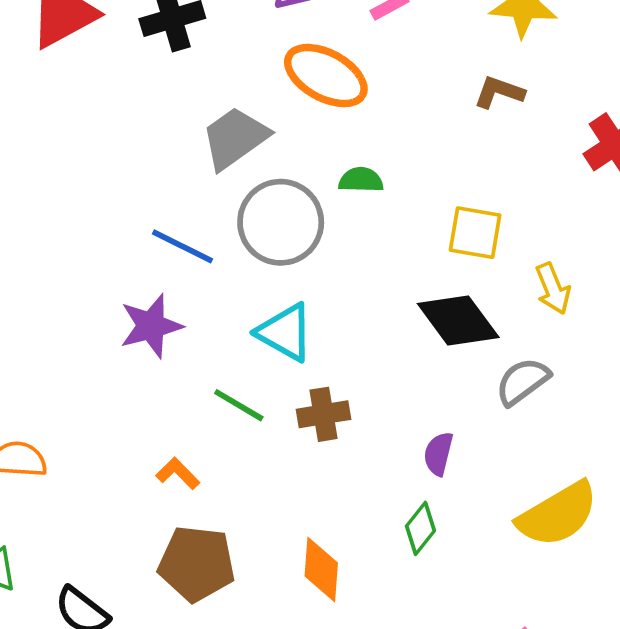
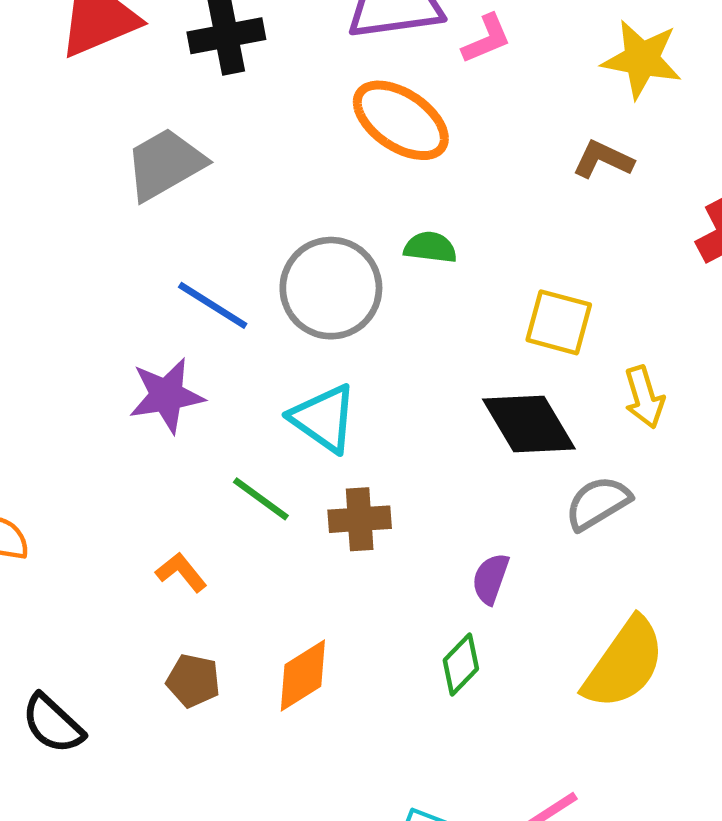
gray trapezoid: (235, 138) -> (165, 164), moved
yellow semicircle: (558, 514) -> (624, 664), turned -30
brown pentagon: (197, 564) -> (193, 681), size x0.6
orange diamond: (321, 569) -> (303, 675), moved, turned 48

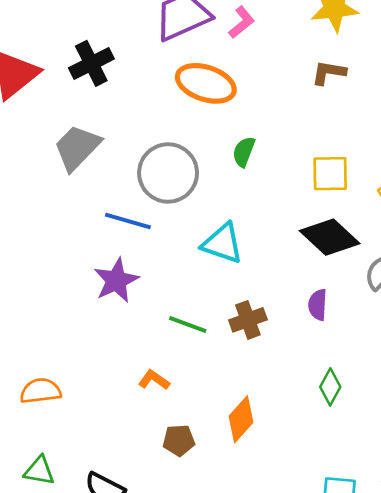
green semicircle: (430, 247) -> (244, 152), turned -60
gray circle: (331, 288) -> (168, 173), moved
cyan triangle: (324, 418) -> (222, 243), moved
purple semicircle: (491, 579) -> (318, 305), moved

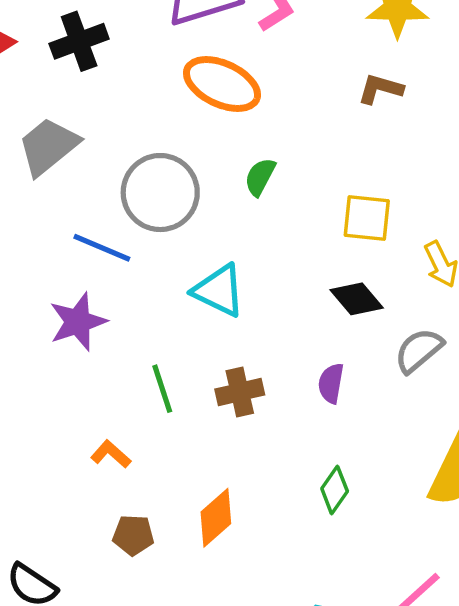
black diamond: (330, 237) -> (357, 299), size x0.7
green line: (188, 325) -> (162, 389), turned 45

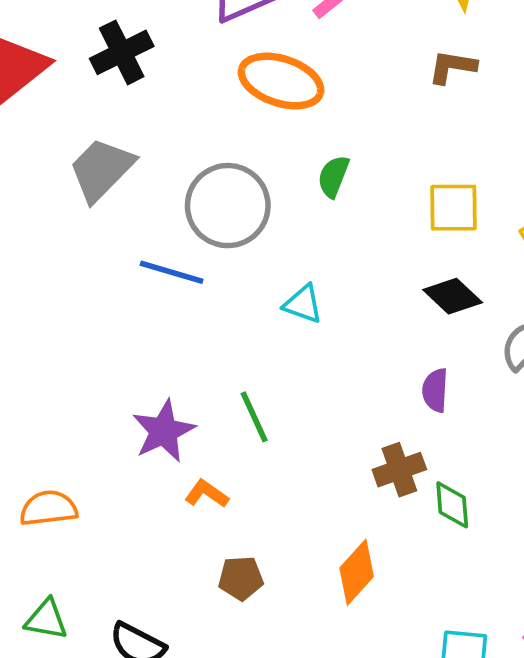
cyan triangle: (219, 291) -> (303, 304), size x0.7
purple star: (78, 322) -> (164, 431), moved
brown cross: (240, 392) -> (399, 470), moved
green diamond: (335, 490) -> (452, 505), turned -33
orange diamond: (216, 518) -> (357, 572), moved

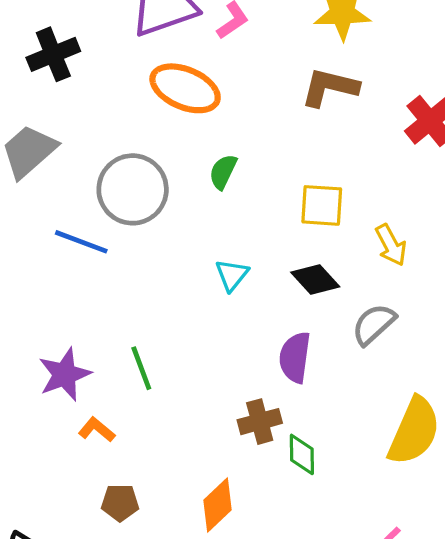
brown L-shape: (452, 67) -> (330, 87), size x1.4
cyan triangle: (303, 304) -> (232, 275), moved, turned 45
purple semicircle: (435, 390) -> (295, 357), size x1.4

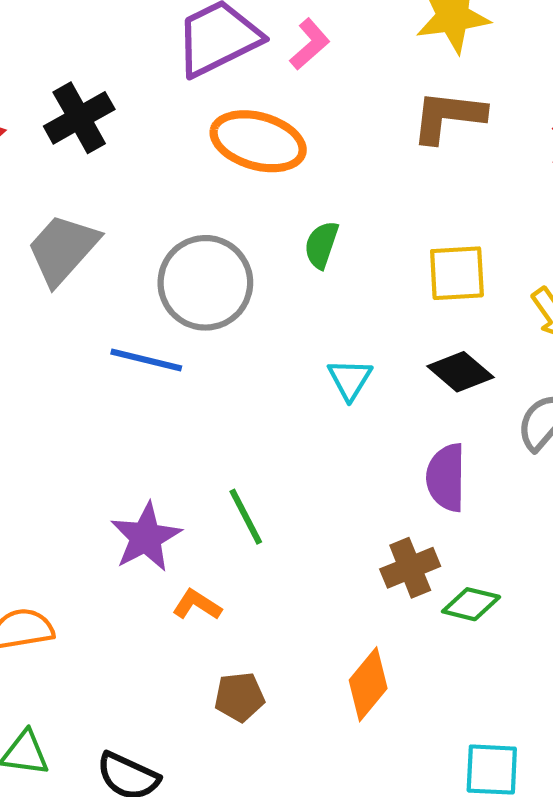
green diamond: (302, 454) -> (471, 604), turned -69

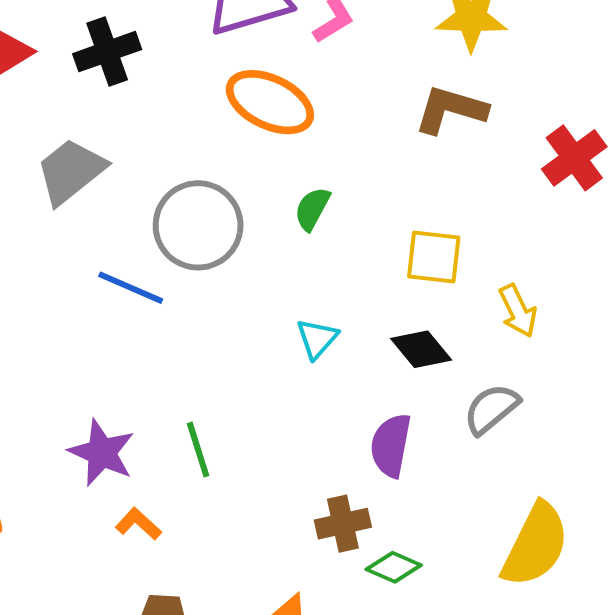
purple star: (146, 537) -> (102, 453), turned -30

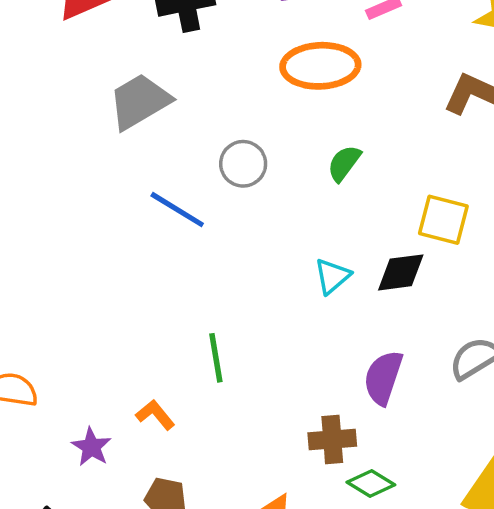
orange ellipse: (270, 102) -> (320, 66), turned -36
gray circle: (198, 225) -> (243, 164), size x0.6
black diamond: (421, 349) -> (401, 272), moved, turned -66
purple star: (102, 453) -> (91, 447), moved, size x0.7

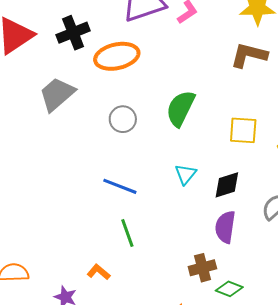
orange ellipse: (320, 66) -> (117, 56), moved
green semicircle: (344, 163) -> (180, 108), size x1.6
blue line: (177, 210) -> (120, 186), moved
black diamond: (401, 272) -> (227, 185), moved

